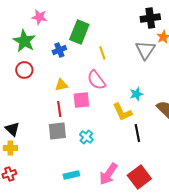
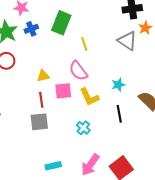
blue cross: (59, 50) -> (31, 29), moved
gray triangle: (145, 50) -> (127, 41), turned -30
yellow L-shape: (122, 112) -> (89, 97), moved
black line: (137, 133) -> (119, 114), moved
cyan cross: (86, 137) -> (83, 128), moved

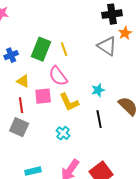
green rectangle: (61, 23) -> (41, 49), moved
blue cross: (31, 29) -> (11, 55), moved
yellow triangle: (43, 76) -> (23, 81), turned 40
gray square: (39, 122) -> (19, 127), turned 30

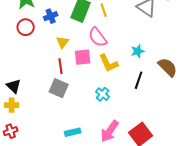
yellow triangle: (23, 81) -> (63, 42), turned 40
black line: (99, 119) -> (139, 80), turned 30

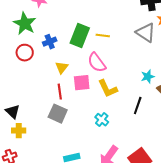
yellow line: (104, 10) -> (103, 36), turned -64
cyan star: (138, 51) -> (148, 77), moved
yellow cross: (12, 105) -> (19, 131), moved

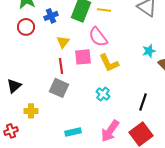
black line: (138, 106) -> (143, 102), moved
black triangle: (13, 112) -> (14, 86), turned 35
yellow cross: (19, 131) -> (31, 111), moved

